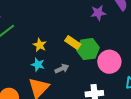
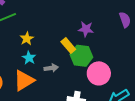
purple star: (98, 13) -> (86, 29), moved
yellow star: (40, 45) -> (27, 39), moved

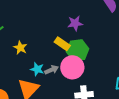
cyan star: (29, 58) -> (37, 69), moved
pink circle: (99, 73) -> (72, 67), moved

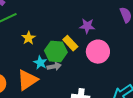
green hexagon: (78, 50) -> (56, 51), moved
pink circle: (72, 67) -> (98, 52), moved

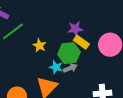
purple star: (87, 26) -> (75, 29), moved

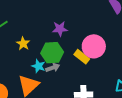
yellow rectangle: (81, 42) -> (82, 57), moved

